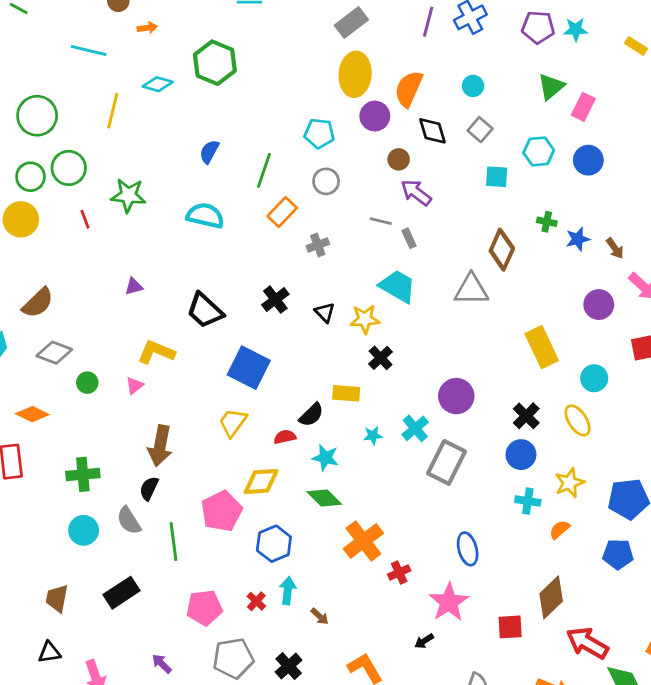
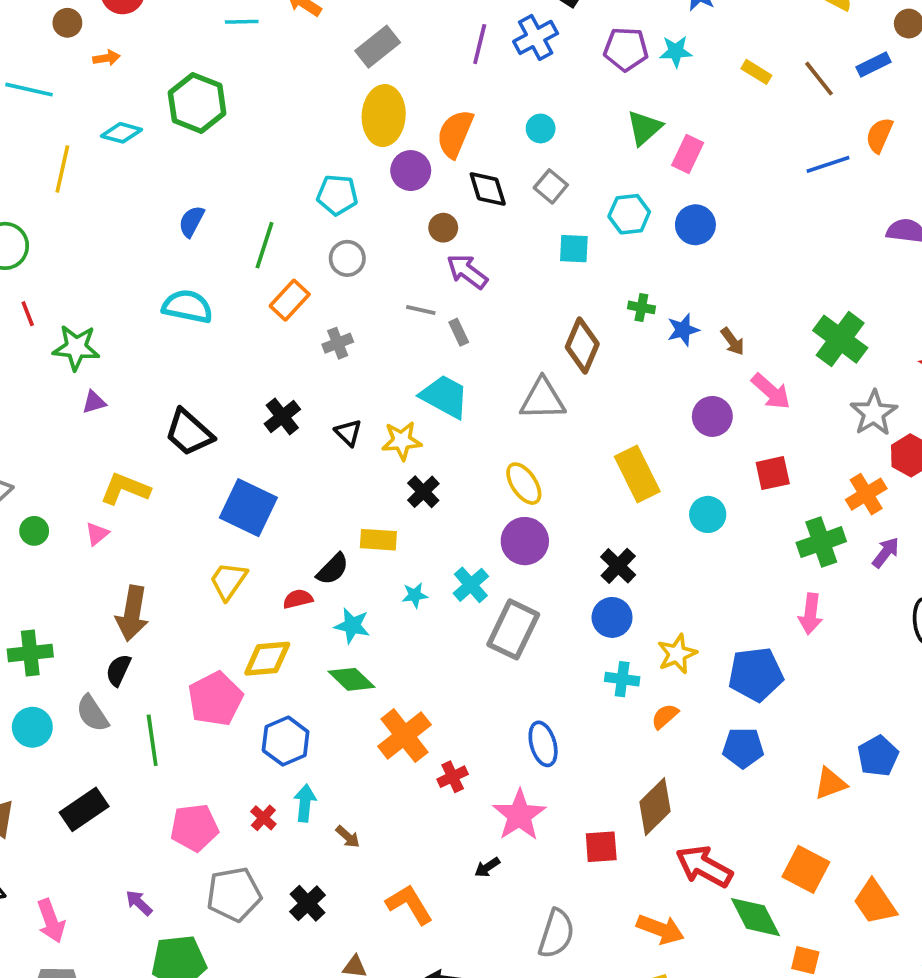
green star: (128, 195) -> (76, 348), moved
yellow ellipse: (578, 420) -> (524, 484), moved

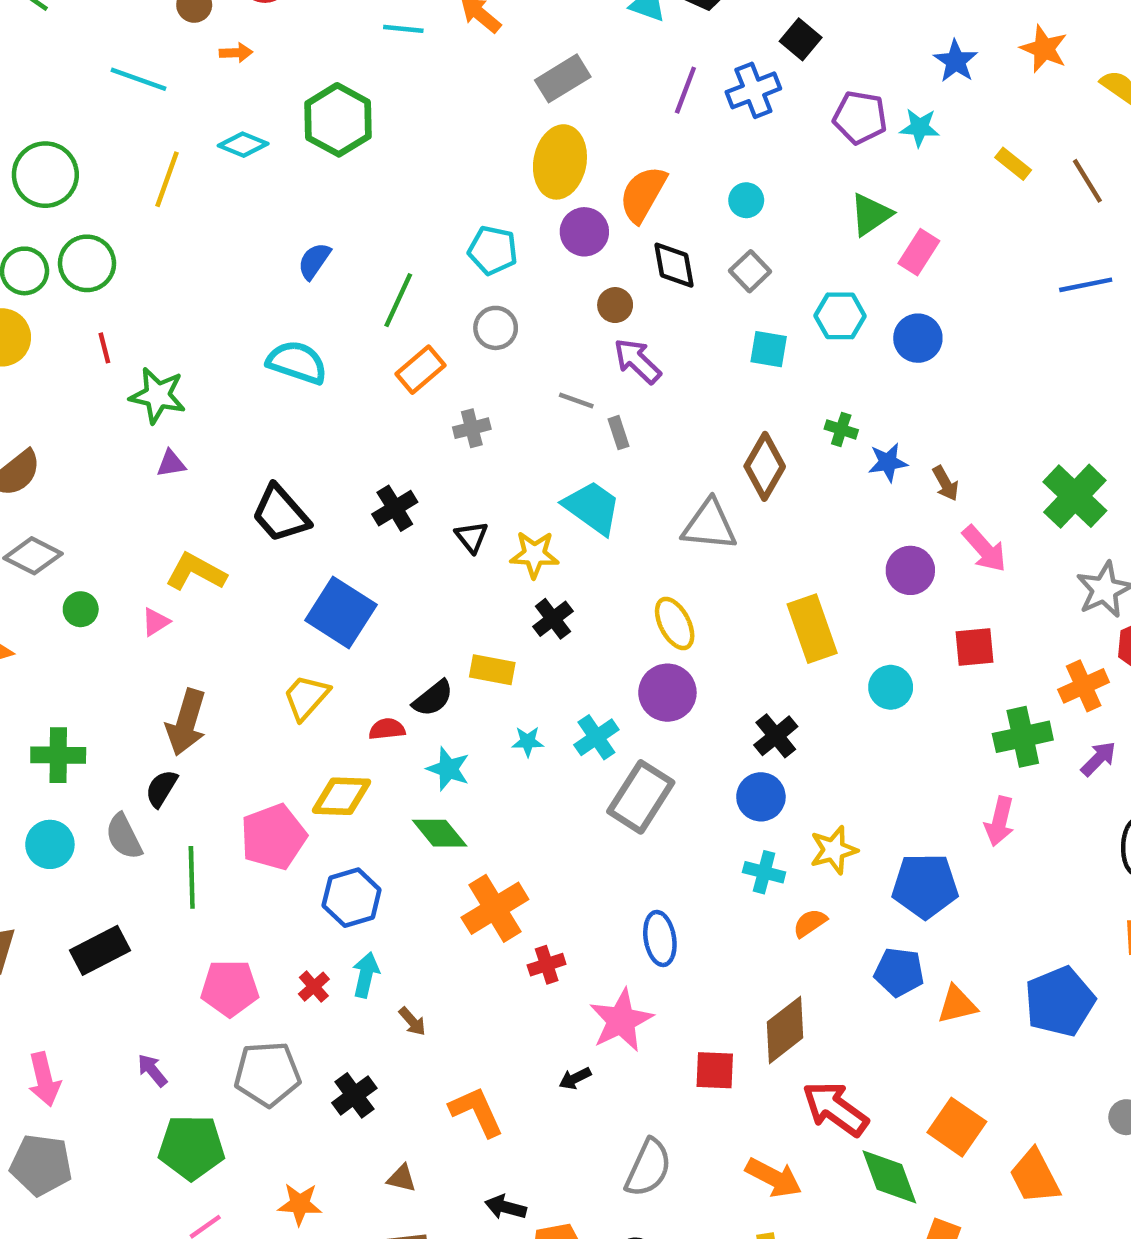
blue pentagon: (878, 756) -> (1060, 1002), size x1.4
orange triangle: (830, 783) -> (957, 1005), moved

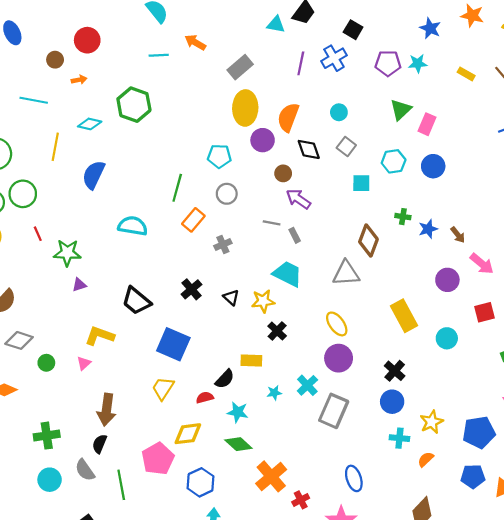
blue semicircle: (314, 261) -> (94, 175), moved, size x1.5

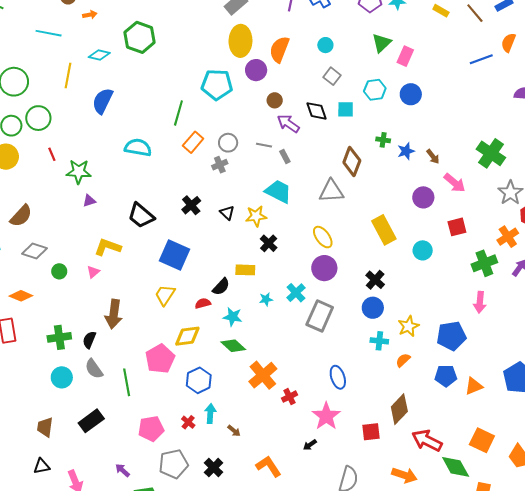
black diamond: (309, 149) -> (317, 111), moved
cyan pentagon: (219, 156) -> (217, 85), size x1.4
gray circle: (227, 194) -> (228, 143), moved
black semicircle: (100, 444) -> (89, 340), moved

